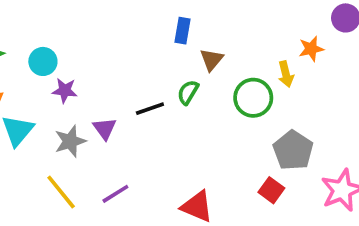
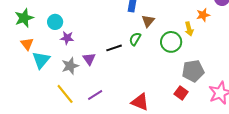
gray pentagon: (293, 150) -> (193, 71), turned 30

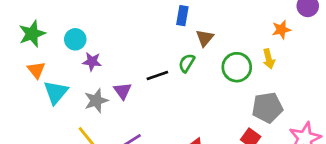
yellow arrow: (189, 29) -> (269, 59), moved

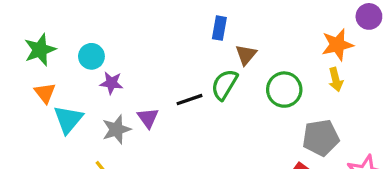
orange star: (281, 30) -> (337, 45), size x1.4
yellow arrow: (269, 59) -> (336, 80), moved
green semicircle: (187, 63) -> (224, 85), size x1.4

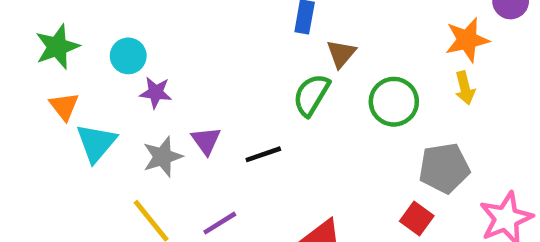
black line: (190, 100) -> (263, 154), moved

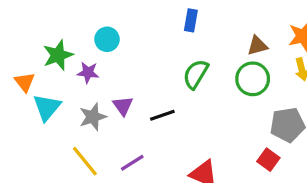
green star: (57, 47) -> (58, 55), moved
brown triangle: (341, 54) -> (257, 46), moved, turned 35
cyan circle: (128, 56) -> (107, 39), moved

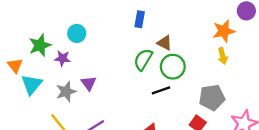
brown triangle: (257, 46) -> (164, 43), moved, turned 42
green circle: (253, 79) -> (173, 67), moved
black line: (162, 115) -> (161, 90), moved

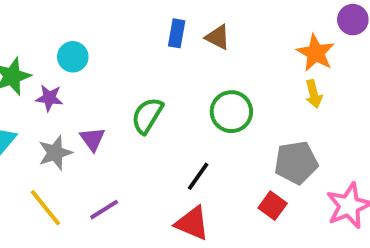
orange star: (224, 31) -> (316, 53), turned -30
brown triangle: (164, 43) -> (218, 37), moved
green semicircle: (143, 60) -> (147, 116), moved
black line: (161, 90) -> (198, 176), moved, turned -36

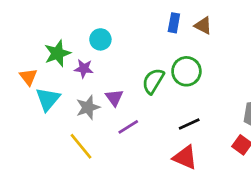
green circle: (231, 112) -> (186, 71), moved
black line: (198, 176) -> (189, 124), turned 30
purple line: (104, 210) -> (128, 127), moved

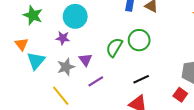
cyan circle: (100, 39) -> (75, 16), size x1.5
green star: (57, 53) -> (33, 15), moved, turned -30

